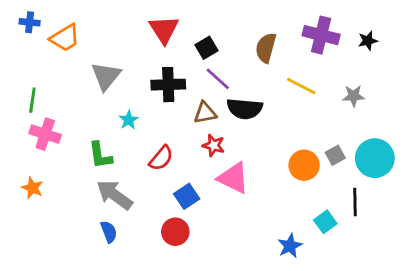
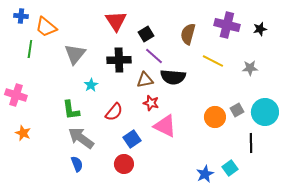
orange trapezoid: (65, 38) -> (46, 27), turned 70
green line: (32, 100) -> (30, 49), moved
pink cross: (45, 134) -> (16, 95), moved
cyan square: (325, 222) -> (230, 168), moved

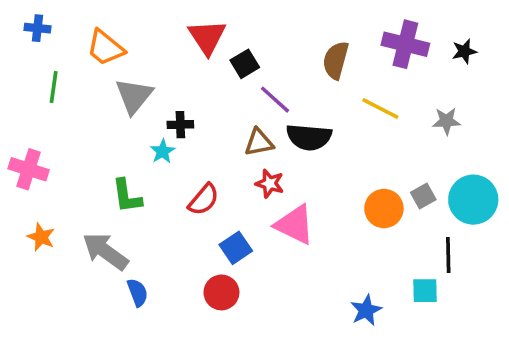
orange trapezoid: (46, 27) -> (105, 48), moved
black square: (146, 34) -> (245, 64), moved
black cross: (119, 60) -> (180, 125), moved, size x0.6
gray arrow: (81, 138) -> (105, 251), moved
cyan square: (230, 168) -> (425, 291), moved, turned 35

